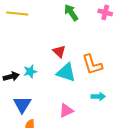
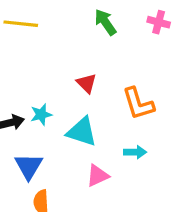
cyan triangle: (66, 72) -> (82, 132), moved
cyan arrow: (98, 96) -> (135, 152), moved

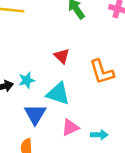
cyan arrow: (135, 152) -> (99, 135), moved
blue triangle: (29, 166) -> (35, 114), moved

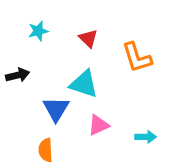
cyan star: (27, 80) -> (38, 31), moved
cyan arrow: (99, 135) -> (146, 137), moved

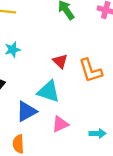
red triangle: (88, 38) -> (60, 61), moved
blue triangle: (56, 109) -> (26, 111), turned 30

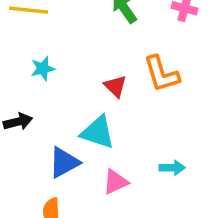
orange L-shape: (91, 71) -> (161, 74), moved
cyan arrow: (98, 133) -> (172, 168), moved

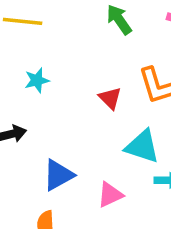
cyan triangle: (98, 132) -> (142, 146), moved

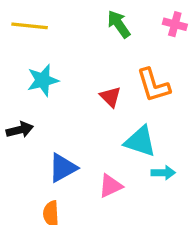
cyan star: (37, 80) -> (43, 80), size x1.4

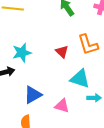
cyan star: (43, 80) -> (22, 53), moved
pink triangle: (110, 186) -> (62, 106), turned 42

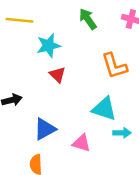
red triangle: (62, 52) -> (57, 75), moved
cyan star: (22, 53) -> (49, 46), moved

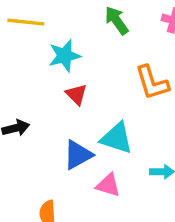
cyan triangle: (104, 109) -> (117, 138), moved
blue triangle: (45, 129) -> (78, 155), moved

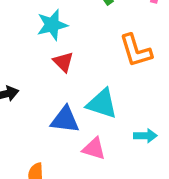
blue triangle: (78, 155) -> (65, 120), turned 36

